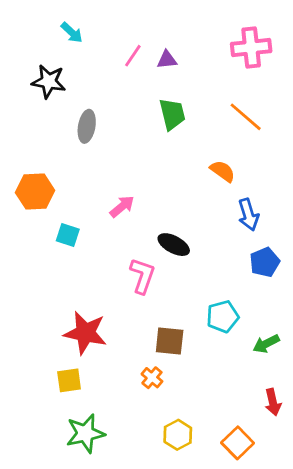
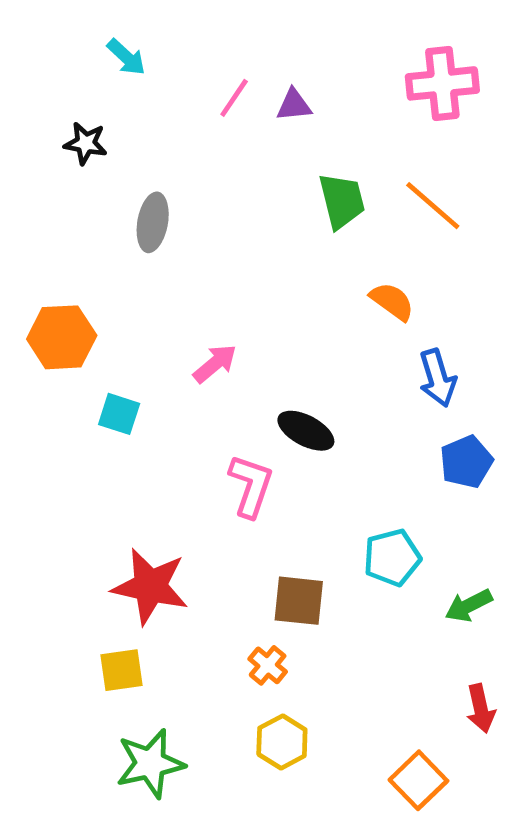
black star: (49, 81) -> (86, 143), size x0.7
green trapezoid: (172, 114) -> (342, 201), moved
yellow hexagon: (178, 435) -> (282, 742), moved

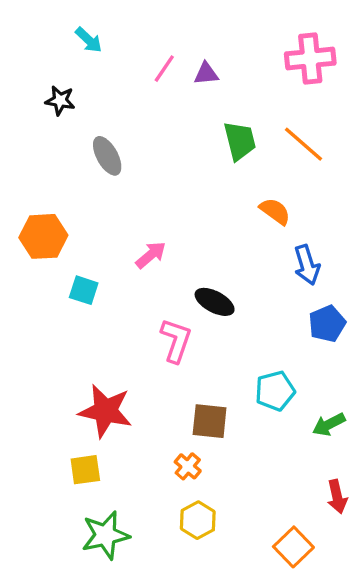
gray ellipse: (153, 222) -> (107, 156), turned -39

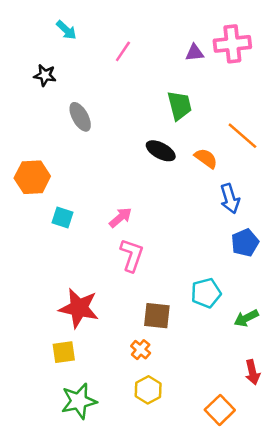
purple triangle: (206, 74) -> (195, 53), moved
orange line: (304, 144) -> (242, 136), moved
pink arrow: (151, 255) -> (120, 217), moved
black ellipse: (215, 302) -> (161, 151), moved

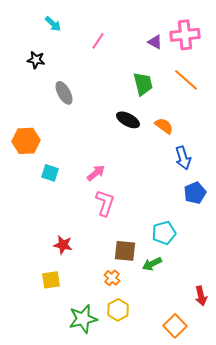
purple triangle: (195, 53) -> (155, 42), turned 35
orange line: (242, 136) -> (186, 80), moved
red star: (79, 308) -> (63, 245), size x0.6
green arrow: (246, 318) -> (152, 264), moved
green star: (79, 401) -> (83, 319), moved

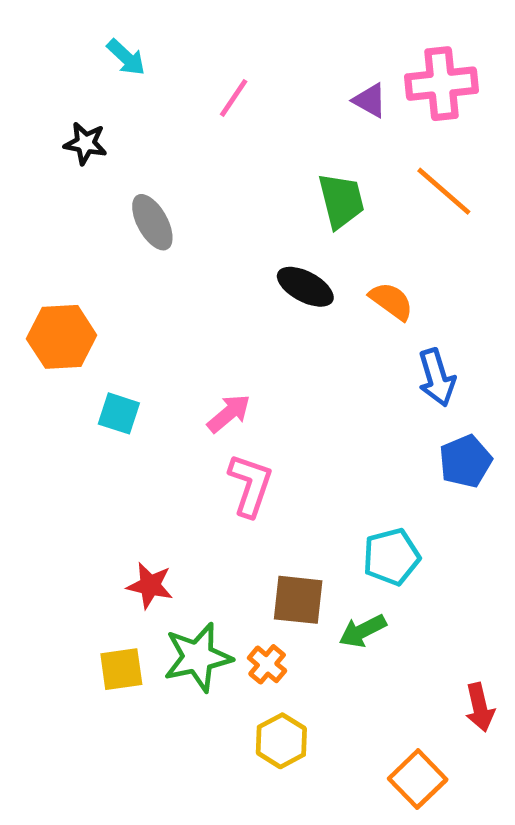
green star: (83, 319) -> (198, 657), moved

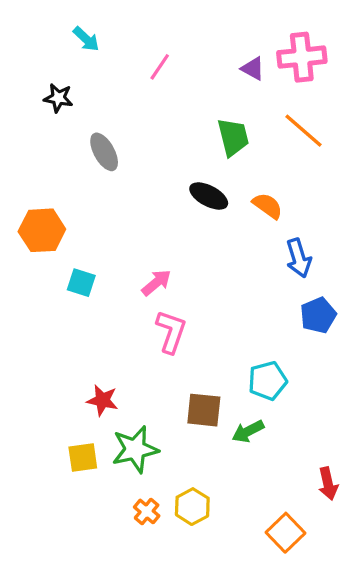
orange cross: (267, 664) -> (147, 511), moved

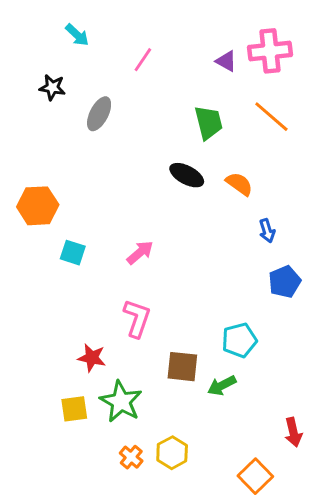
gray ellipse: (104, 152) -> (99, 114), moved, turned 56
blue arrow: (299, 258) -> (267, 231), size x0.7
pink L-shape: (171, 332) -> (137, 318), moved
green star: (135, 449) -> (121, 402), turned -30

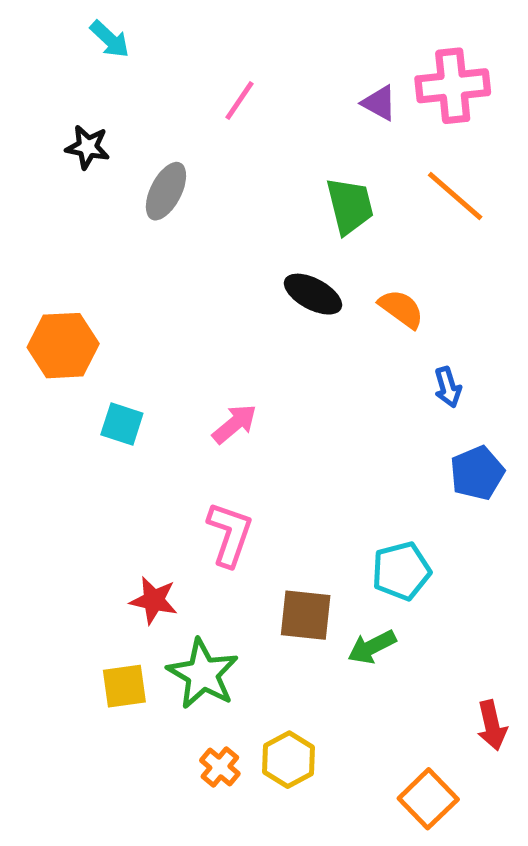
cyan arrow: (77, 35) -> (110, 39), moved

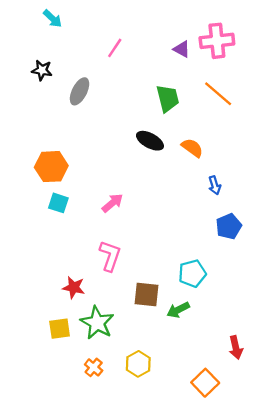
orange hexagon: (63, 346) -> (51, 167), moved
orange cross: (220, 767) -> (94, 367), moved

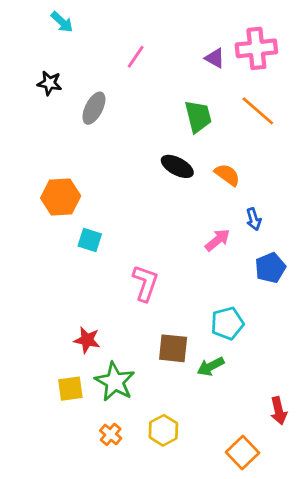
cyan square: (58, 203) -> (90, 240), moved
pink arrow: (112, 203) -> (218, 240), moved
pink L-shape: (110, 256) -> (145, 283), moved

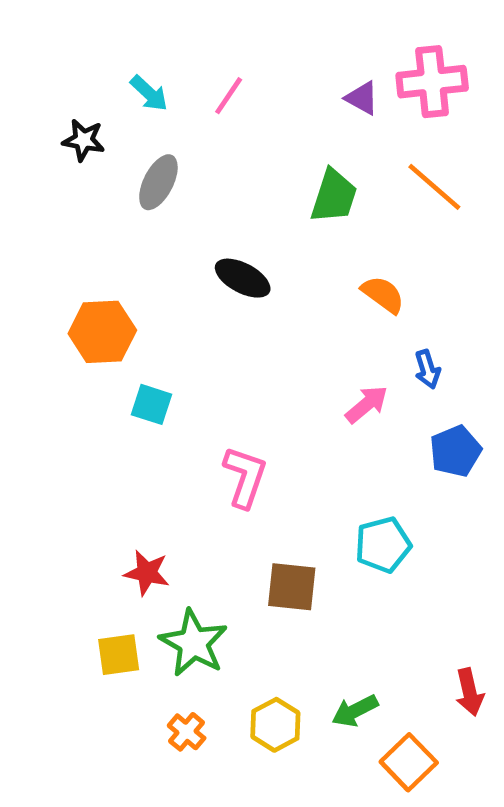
cyan arrow: (62, 22) -> (149, 93), moved
green trapezoid: (198, 116) -> (334, 196), turned 32
black ellipse: (177, 166) -> (243, 278), moved
green arrow: (211, 366) -> (355, 711), moved

